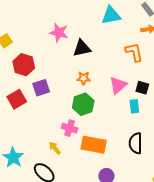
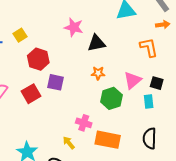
purple square: (41, 88) -> (56, 82), turned 30
green hexagon: (83, 104) -> (111, 98), moved

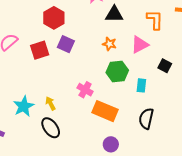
orange L-shape: (149, 47) -> (155, 20), moved
pink triangle: (133, 80) -> (140, 45), moved
cyan rectangle: (149, 101) -> (141, 85), moved
yellow arrow: (69, 143) -> (50, 103), moved

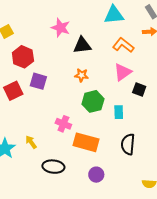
orange L-shape: (155, 20) -> (123, 45), turned -45
pink triangle: (140, 45) -> (123, 72), moved
black ellipse: (51, 128) -> (53, 167), moved, turned -40

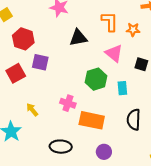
black triangle: (82, 45) -> (78, 38), moved
orange L-shape: (123, 45) -> (110, 21), moved, turned 55
pink triangle: (123, 72) -> (114, 53), moved, turned -42
orange star: (82, 75) -> (133, 30), moved
yellow arrow: (31, 142) -> (32, 110), moved

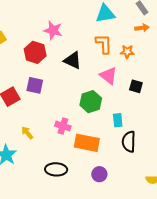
black triangle: (78, 38) -> (73, 60), turned 36
red hexagon: (23, 39) -> (35, 52), moved
cyan rectangle: (122, 88) -> (118, 120), moved

